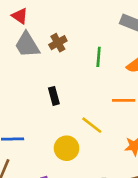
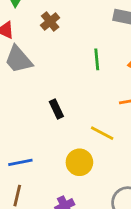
brown cross: (58, 43) -> (50, 21), moved

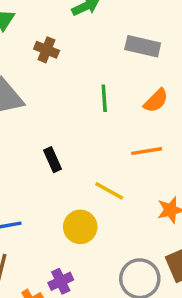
brown cross: (50, 21) -> (47, 50), turned -30

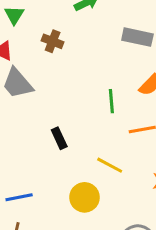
green line: (104, 98) -> (111, 101), moved

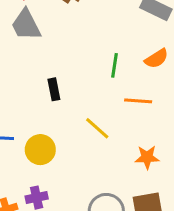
yellow circle: (84, 197) -> (40, 150), moved

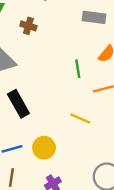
black rectangle: (54, 89) -> (18, 104), moved, size x1.6

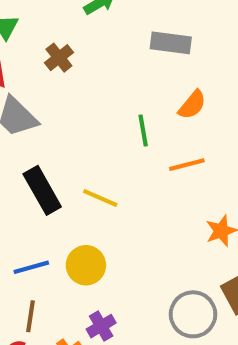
brown cross: (28, 26) -> (59, 58), turned 35
yellow line: (80, 118) -> (100, 198), moved

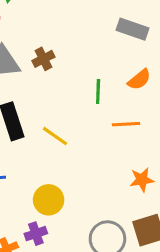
brown cross: (59, 58) -> (43, 59), moved
yellow circle: (86, 265) -> (49, 200), moved

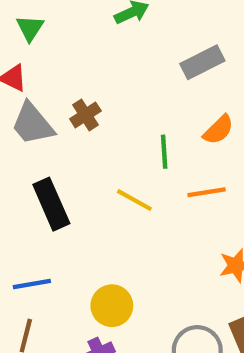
gray rectangle: (133, 29) -> (202, 62), turned -40
yellow line: (55, 136) -> (134, 200), moved

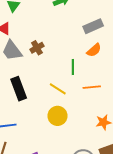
orange semicircle: (218, 130) -> (94, 50), moved
yellow circle: (112, 306) -> (57, 116), moved

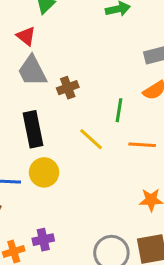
brown cross: (37, 48) -> (68, 88), moved
yellow circle: (57, 116) -> (44, 172), moved

